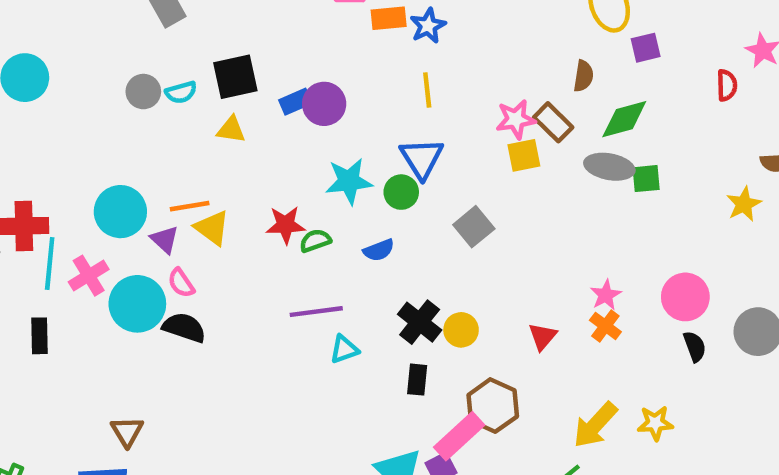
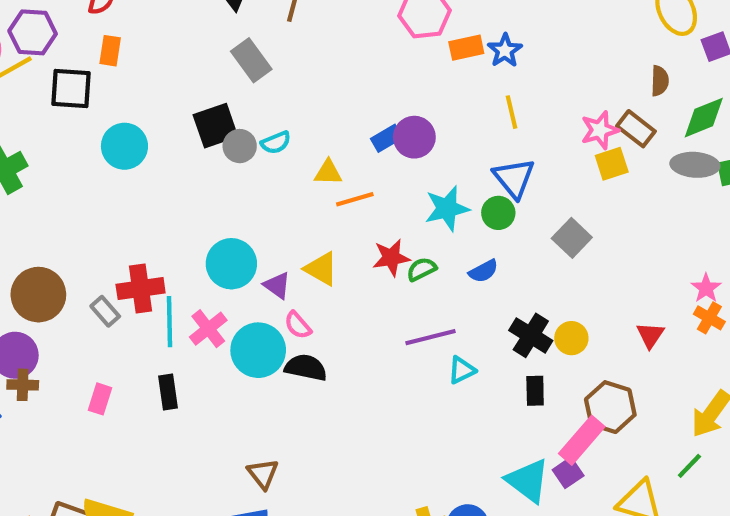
black square: (235, 77) -> (215, 126), moved
orange line: (190, 206) -> (355, 199), moved

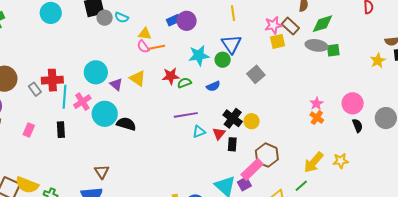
cyan semicircle: (276, 143) -> (122, 18), turned 40
pink semicircle: (298, 325) -> (143, 47), moved
red triangle: (650, 335) -> (219, 134), moved

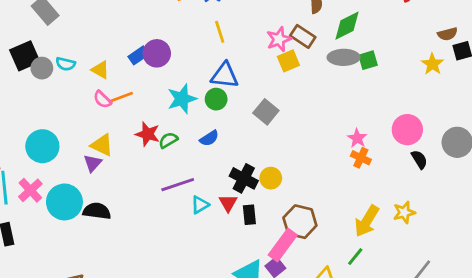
yellow triangle: (145, 34) -> (100, 70), moved, turned 32
blue triangle: (231, 44) -> (225, 75), turned -40
red star: (171, 76) -> (148, 134), turned 30
purple triangle: (116, 84) -> (93, 163), moved, turned 40

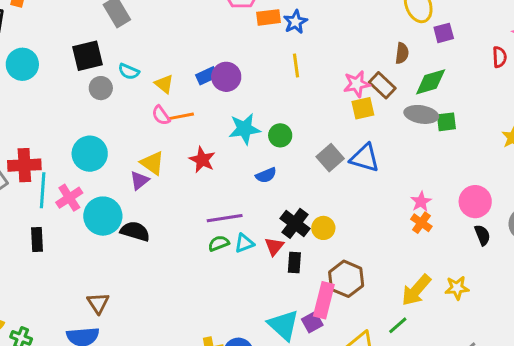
gray circle: (42, 68) -> (101, 88), moved
blue triangle: (225, 75) -> (365, 158), moved
green semicircle: (168, 140) -> (219, 243), moved
pink rectangle: (283, 245) -> (324, 300), turned -32

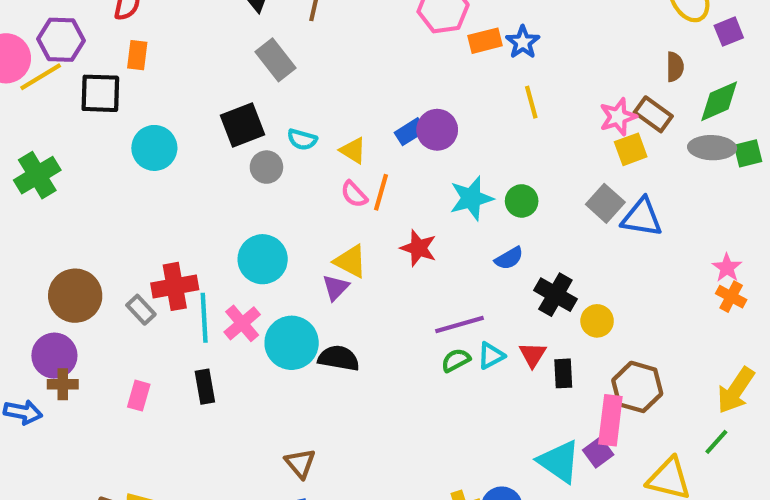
orange line: (180, 116) -> (381, 192), turned -56
gray square: (330, 158) -> (605, 203), moved
black cross: (295, 223) -> (555, 295), moved

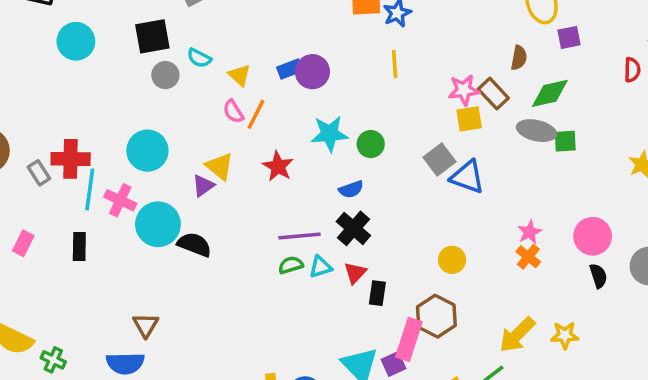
black cross: (555, 295) -> (353, 228), moved
yellow circle: (597, 321) -> (452, 260), moved
pink cross: (242, 323) -> (120, 200), turned -36

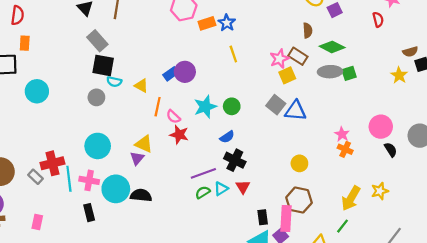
black square: (152, 36) -> (103, 65), moved, turned 35
green diamond: (550, 93) -> (332, 47), turned 55
pink semicircle: (233, 112) -> (173, 117), moved
black rectangle: (79, 247) -> (89, 213), moved
black rectangle: (377, 293) -> (263, 217), moved

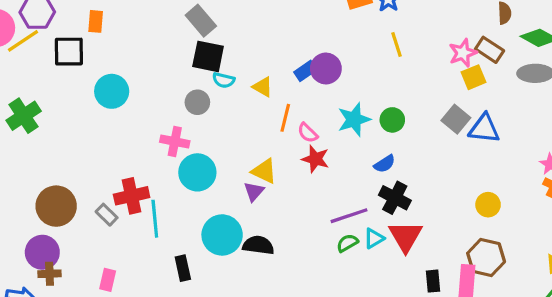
pink cross: (89, 180) -> (175, 142), moved
red triangle: (243, 187) -> (406, 236), size x1.6

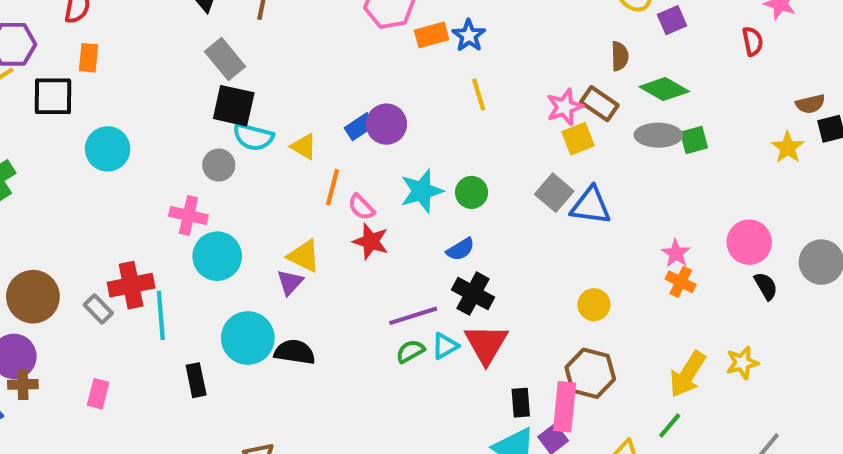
cyan semicircle: (224, 80) -> (253, 137), size x1.4

